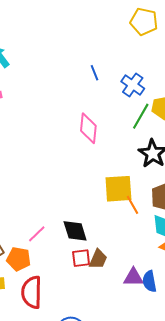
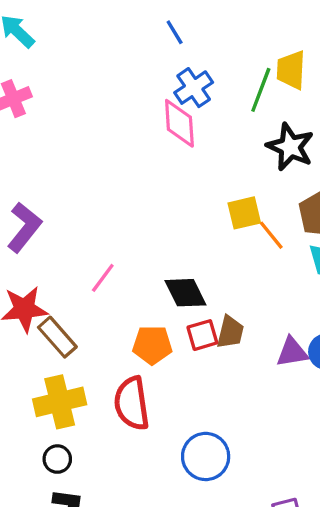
blue cross: (133, 85) -> (194, 88), moved, turned 30
yellow square: (118, 189) -> (244, 213), size x0.7
pink line: (37, 234) -> (103, 278), moved
orange pentagon: (19, 259) -> (152, 345), moved

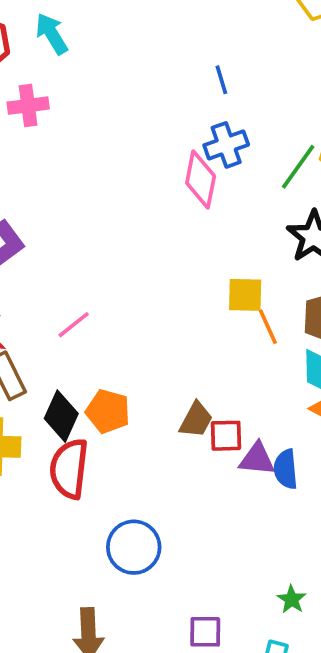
black diamond: (185, 293) -> (61, 416), moved, turned 36
red square: (202, 335) -> (226, 436), moved

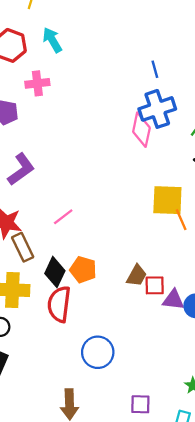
blue cross: (226, 145) -> (157, 109), size x1.4
yellow square: (245, 295) -> (167, 200), size x1.4

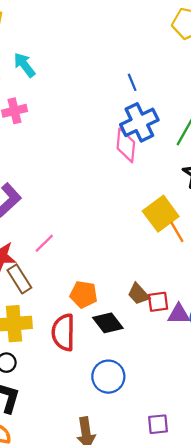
yellow square: (167, 200) -> (161, 214), turned -32
pink line: (63, 217) -> (44, 243), moved
black diamond: (55, 272) -> (108, 323), moved, turned -56
brown trapezoid: (137, 276) -> (139, 294), turned 115

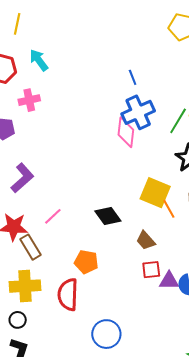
yellow square: (161, 214) -> (155, 193), turned -32
brown trapezoid: (139, 294) -> (146, 240), moved
black diamond: (108, 323) -> (108, 216), moved

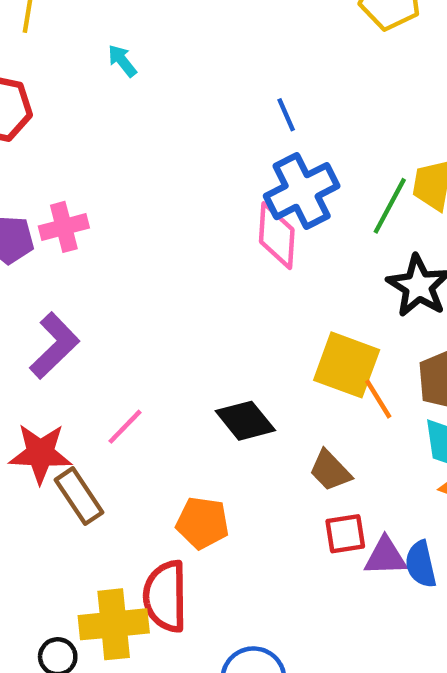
cyan arrow: (39, 60) -> (122, 61), moved, size x0.7
pink cross: (29, 100) -> (64, 227), moved
yellow cross: (25, 286) -> (114, 624), moved

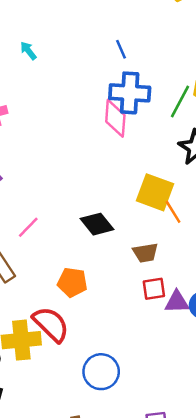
cyan arrow: (122, 61) -> (28, 51), moved
blue cross: (302, 191) -> (130, 93), turned 30
brown trapezoid: (330, 471) -> (145, 253), turned -56
red semicircle: (165, 596) -> (51, 324), turned 135

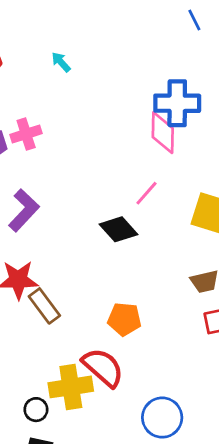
blue line: (121, 49) -> (194, 20), moved
black diamond: (97, 224) -> (118, 229), moved
pink line: (28, 227) -> (147, 193), moved

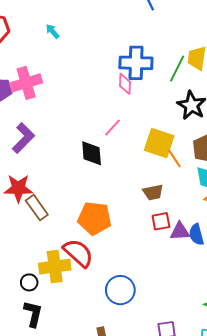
pink diamond: (163, 133) -> (125, 84), size x0.7
pink cross: (26, 134) -> (26, 83), size x1.4
black diamond: (118, 229) -> (92, 153), turned 36
orange pentagon: (124, 319) -> (95, 218), size x1.4

